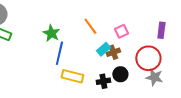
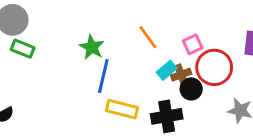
red circle: (148, 58) -> (214, 67), moved
black circle: (120, 74) -> (191, 89), moved
black cross: (103, 81) -> (167, 116), size x1.5

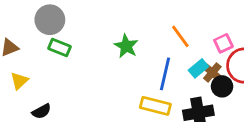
brown cross: (181, 75) -> (212, 72), turned -30
blue line: (103, 76) -> (165, 74), moved

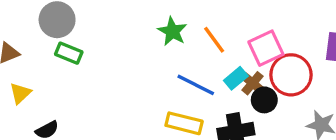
pink square: (223, 43) -> (266, 48), size x1.5
green star: (126, 46) -> (172, 31), moved
blue line: (165, 74) -> (196, 85), turned -76

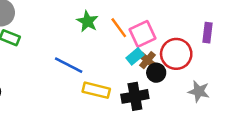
pink square: (266, 48) -> (142, 34), moved
blue line: (196, 85) -> (69, 65), moved

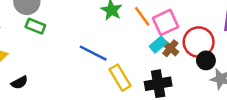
black circle: (156, 73) -> (206, 60), moved
yellow rectangle: (96, 90) -> (120, 78), turned 45

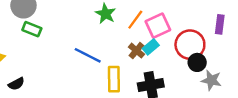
orange line: (142, 16) -> (135, 20), turned 72
brown cross: (170, 48) -> (136, 51), moved
yellow rectangle: (120, 78) -> (114, 79), turned 30

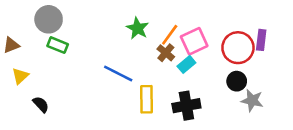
red circle: (190, 45) -> (238, 48), moved
brown cross: (136, 51) -> (166, 53), moved
black semicircle: (16, 84) -> (41, 104), turned -105

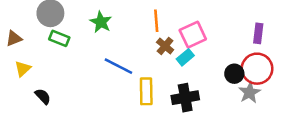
green star: (137, 28) -> (101, 22), moved
orange line: (170, 35) -> (156, 21), moved, turned -40
red circle: (238, 48) -> (257, 69), moved
gray star: (252, 100) -> (249, 93), turned 30

